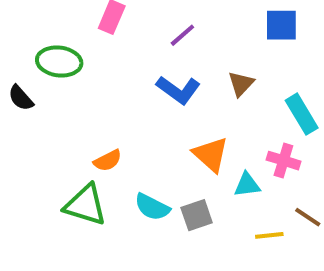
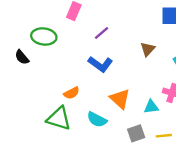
purple line: (182, 35) -> (102, 33), moved
blue L-shape: (178, 90) -> (100, 64), moved
orange triangle: (211, 154) -> (120, 99), moved
gray square: (197, 215) -> (136, 133), moved

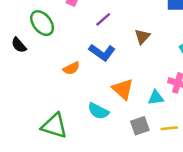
green ellipse: (44, 36) -> (42, 23), turned 45
brown triangle: (148, 49) -> (142, 37), moved
orange semicircle: (72, 93) -> (71, 68), moved
green triangle: (59, 118) -> (54, 126), moved

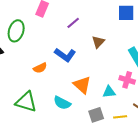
purple line: (103, 19) -> (73, 23), moved
green ellipse: (42, 23) -> (16, 31), turned 55
green triangle: (54, 126) -> (26, 102), moved

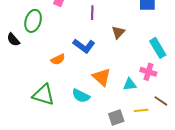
purple line: (73, 23) -> (92, 13), turned -48
gray square: (96, 115) -> (116, 118), moved

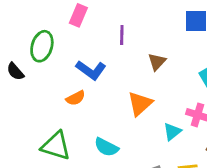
blue L-shape: (84, 46) -> (91, 70), moved
orange triangle: (102, 77) -> (140, 104), moved, turned 36
cyan triangle: (130, 84) -> (172, 132), turned -32

